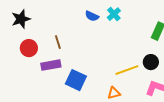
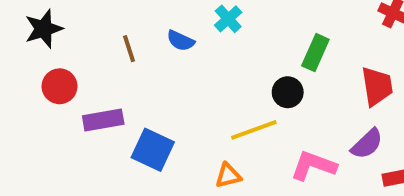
blue semicircle: (92, 16) -> (181, 41), moved
brown line: (58, 42) -> (129, 49), moved
black circle: (151, 62) -> (288, 92), moved

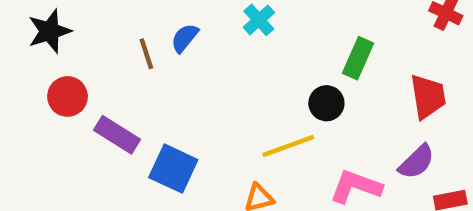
blue semicircle: (181, 41) -> (185, 38), moved, turned 104
purple rectangle: (103, 120) -> (117, 135), turned 42

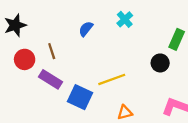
brown line: (146, 54) -> (52, 51), moved
yellow line: (288, 146) -> (112, 79), moved

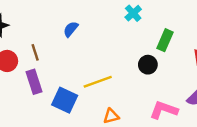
cyan cross: (125, 19) -> (133, 13), moved
purple rectangle: (50, 79) -> (34, 82), turned 40

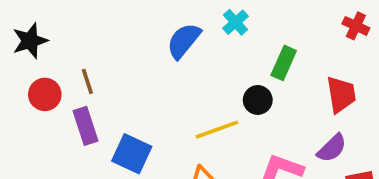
blue semicircle: (71, 29) -> (184, 41), moved, size x1.5
yellow line: (98, 82) -> (217, 130), moved

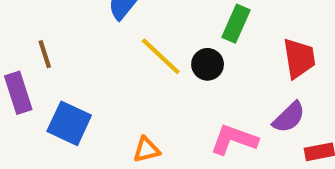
brown line: (87, 81) -> (45, 54), moved
yellow line: (217, 130) -> (161, 56), moved, turned 63

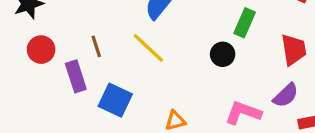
yellow line: (161, 56) -> (148, 48), moved

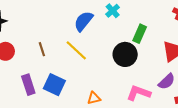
black circle: (223, 54) -> (125, 54), size x1.5
purple rectangle: (76, 76) -> (28, 85), moved

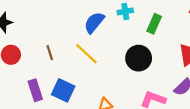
cyan cross: (113, 11) -> (125, 11), turned 32
green rectangle: (140, 34) -> (154, 24), moved

